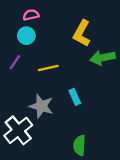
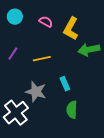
pink semicircle: (31, 15) -> (46, 22), moved, turned 40
cyan circle: (26, 36) -> (15, 17), moved
green semicircle: (79, 145) -> (72, 110), moved

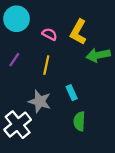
cyan circle: (15, 17) -> (17, 19), size x1.5
pink semicircle: (46, 22) -> (50, 34), moved
yellow line: (42, 59) -> (46, 65), turned -66

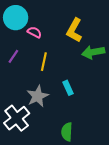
pink semicircle: (50, 34) -> (34, 32), moved
gray star: (40, 101) -> (38, 96), turned 30
green semicircle: (79, 121) -> (67, 132), moved

